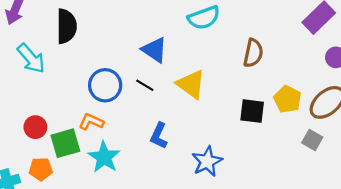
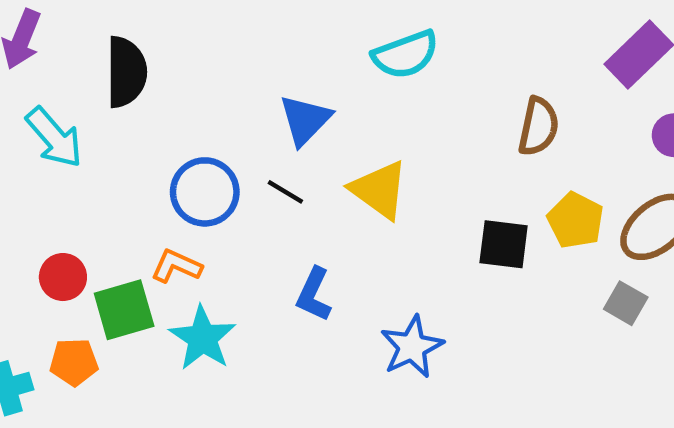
blue triangle: (154, 50) -> (305, 120), turned 40
brown semicircle: (253, 53) -> (538, 127), moved

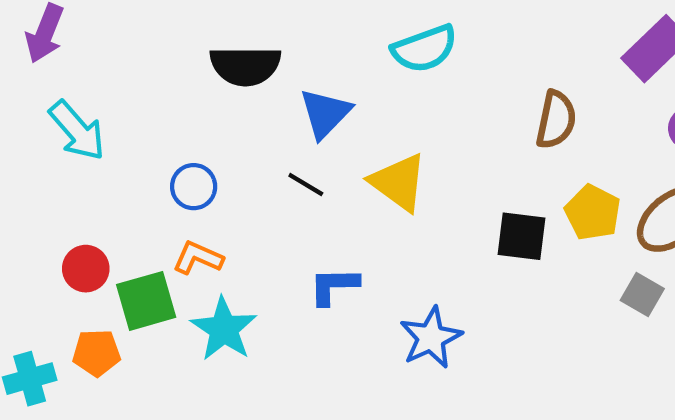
black semicircle: (126, 72) -> (245, 66), moved, turned 90
blue circle: (205, 192) -> (194, 187), moved, size x0.7
blue L-shape: (314, 294) -> (334, 286), turned 64

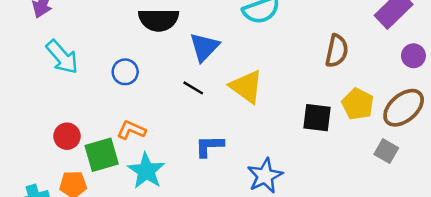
blue circle: (194, 187) -> (125, 72), moved

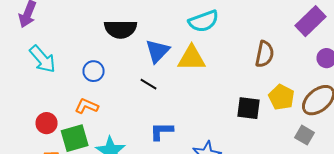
yellow triangle: (246, 87) -> (192, 58), moved, turned -36
orange L-shape: (131, 130) -> (87, 106), moved

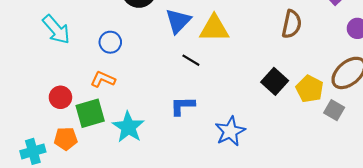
black line: (149, 84) -> (191, 60), moved
yellow pentagon: (282, 97) -> (310, 89), moved
black square: (249, 108) -> (275, 81), turned 35

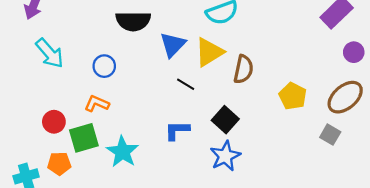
brown semicircle: (292, 24) -> (243, 69), moved
yellow triangle: (214, 28) -> (209, 52), turned -32
black square: (275, 81) -> (225, 120), moved
yellow pentagon: (310, 89) -> (293, 96), moved

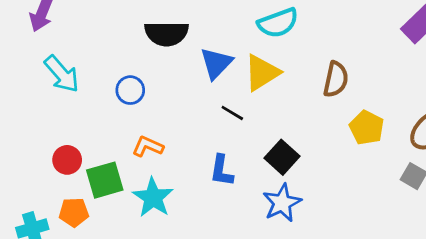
brown semicircle: (243, 69) -> (336, 79), moved
orange L-shape: (97, 104) -> (148, 146), moved
blue L-shape: (177, 130) -> (222, 171), turned -80

